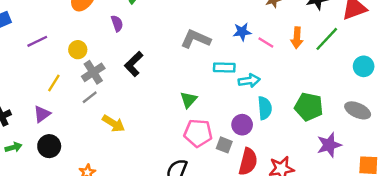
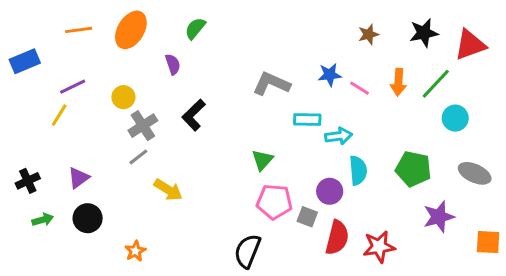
cyan circle: (364, 66) -> (455, 118), moved
yellow line: (54, 83) -> (59, 115), moved

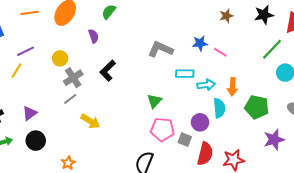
orange arrow: (398, 82) -> (232, 87), moved

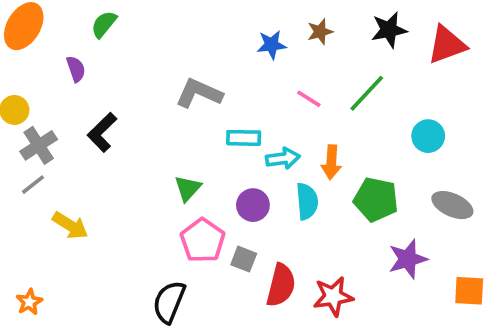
blue star: (200, 43) -> (272, 45), moved
green line: (272, 49) -> (367, 93), moved
purple circle: (200, 122) -> (253, 205), moved
pink pentagon: (162, 129) -> (203, 240), turned 30

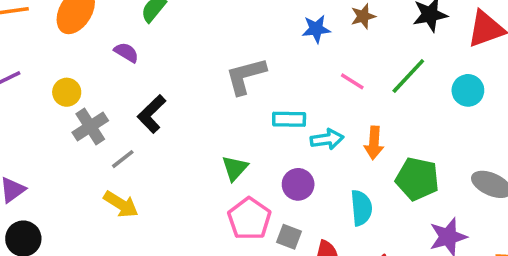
purple semicircle: (76, 69) -> (126, 52), turned -40
gray L-shape: (199, 93) -> (246, 76), turned -39
cyan circle: (428, 136) -> (468, 90), moved
gray line: (33, 185) -> (123, 159), moved
cyan semicircle: (307, 201) -> (361, 208), moved

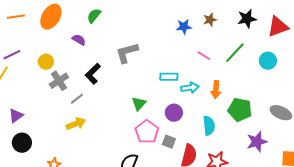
gray L-shape: (246, 76) -> (127, 53), moved
yellow arrow: (121, 204) -> (76, 124), turned -54

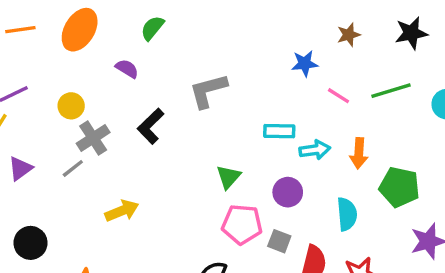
blue star: (184, 27) -> (305, 64), moved
green line: (235, 53) -> (391, 91), turned 30
gray line: (77, 99) -> (73, 168), moved
purple triangle: (16, 116) -> (20, 168), moved
pink pentagon: (147, 132) -> (242, 224), turned -30

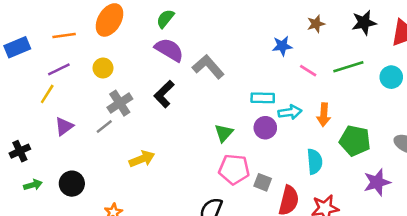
orange line: (20, 30) -> (64, 36), moved
purple semicircle: (127, 69) -> (169, 50), moved, size x1.6
gray L-shape: (208, 91) -> (208, 67), turned 64
yellow circle: (71, 106) -> (103, 68), moved
purple circle: (288, 192) -> (265, 128), moved

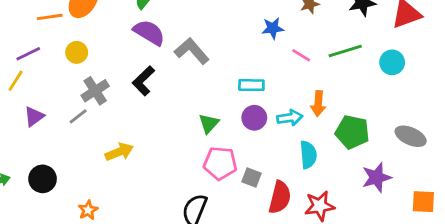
orange line: (64, 36) -> (50, 17), moved
cyan arrow: (290, 112) -> (290, 118), moved

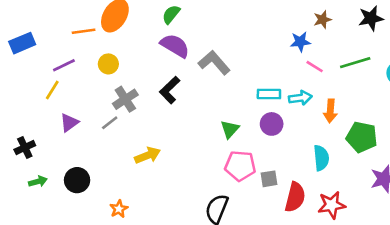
blue star: (273, 28) -> (300, 42), moved
cyan arrow: (290, 118) -> (300, 98), moved
gray square: (251, 177) -> (269, 179), turned -30

